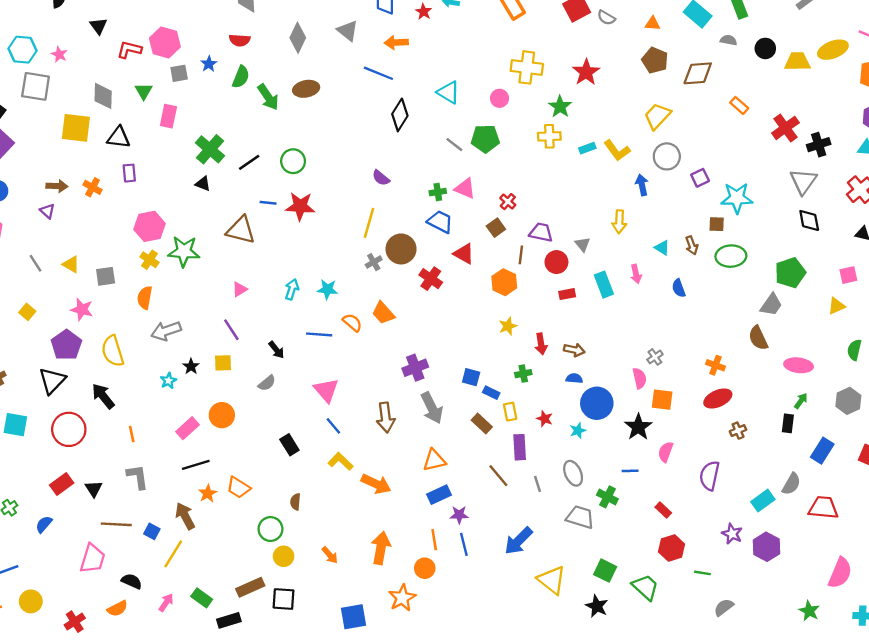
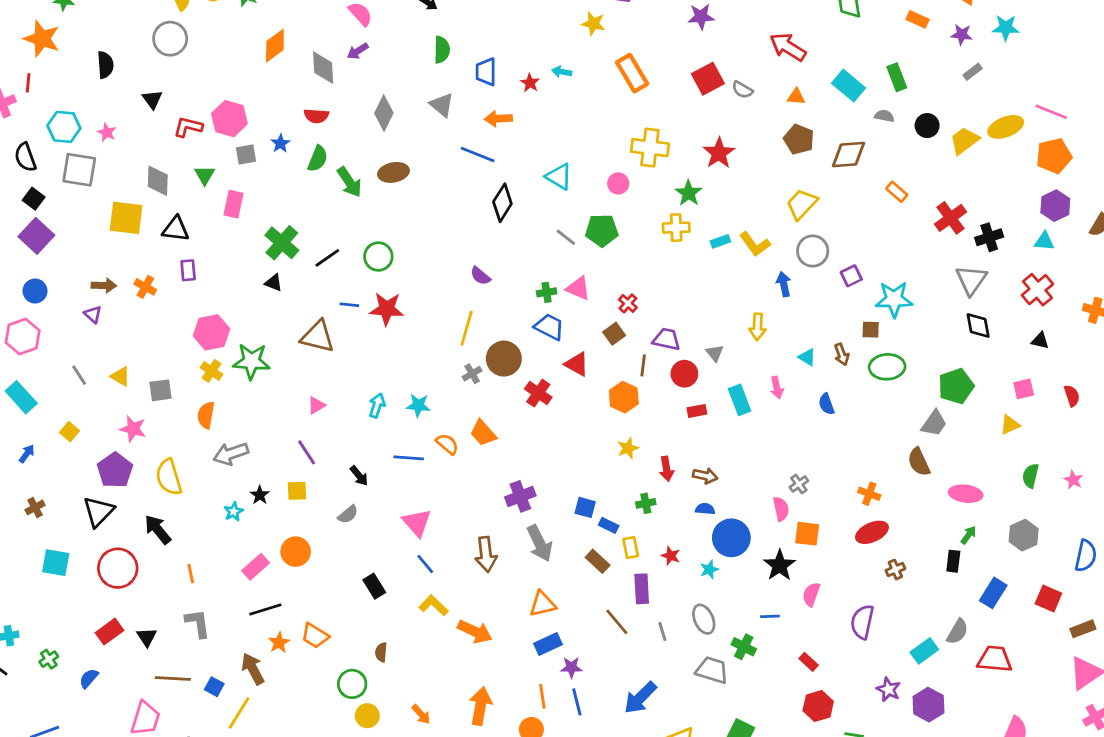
yellow trapezoid: (797, 62) -> (964, 141), turned -36

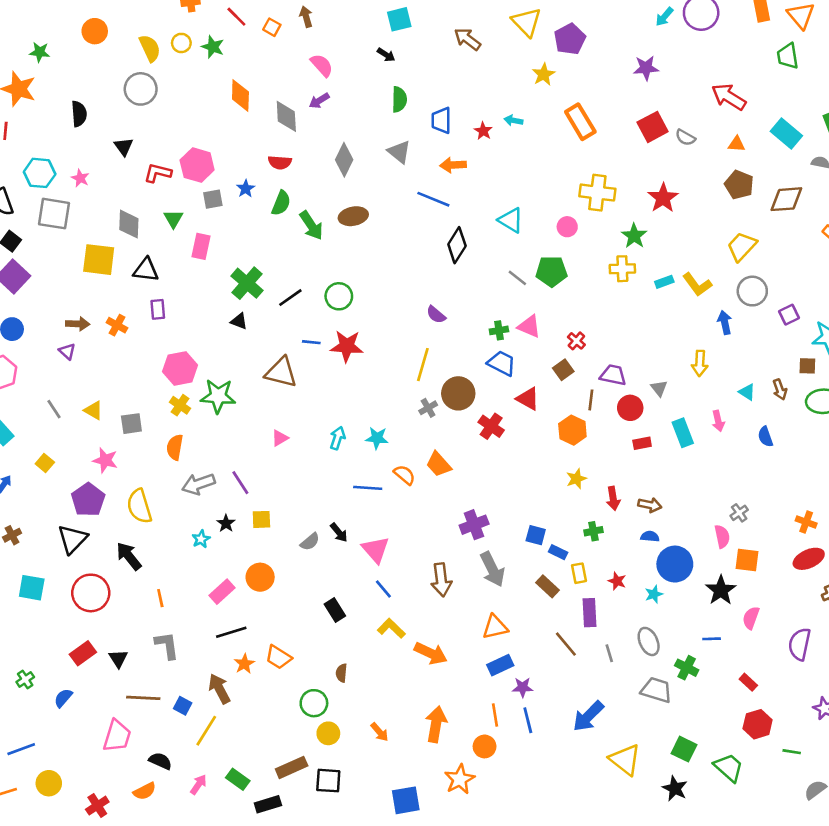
yellow star: (593, 24) -> (544, 74), turned 30
orange diamond: (275, 46) -> (240, 95), turned -52
purple line: (307, 452) -> (240, 483), moved
black arrow: (359, 476) -> (339, 533), moved

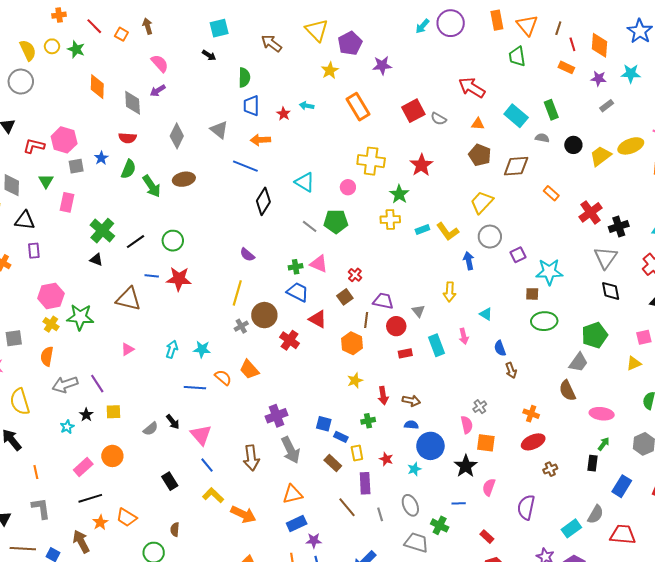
purple star: (646, 68) -> (382, 65), moved
green semicircle: (399, 99) -> (244, 78), moved
brown arrow: (780, 389) -> (511, 370), moved

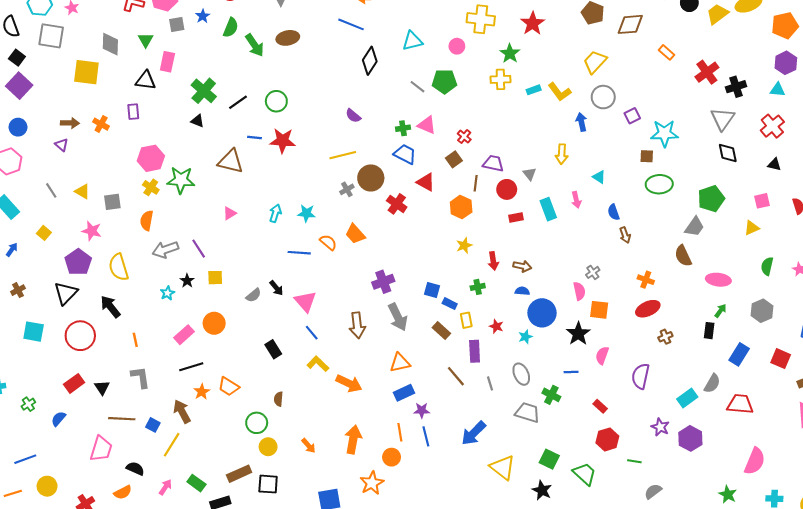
cyan triangle: (305, 182) -> (412, 41), turned -45
black triangle: (25, 220) -> (146, 80), moved
yellow line: (237, 293) -> (343, 155), turned 60

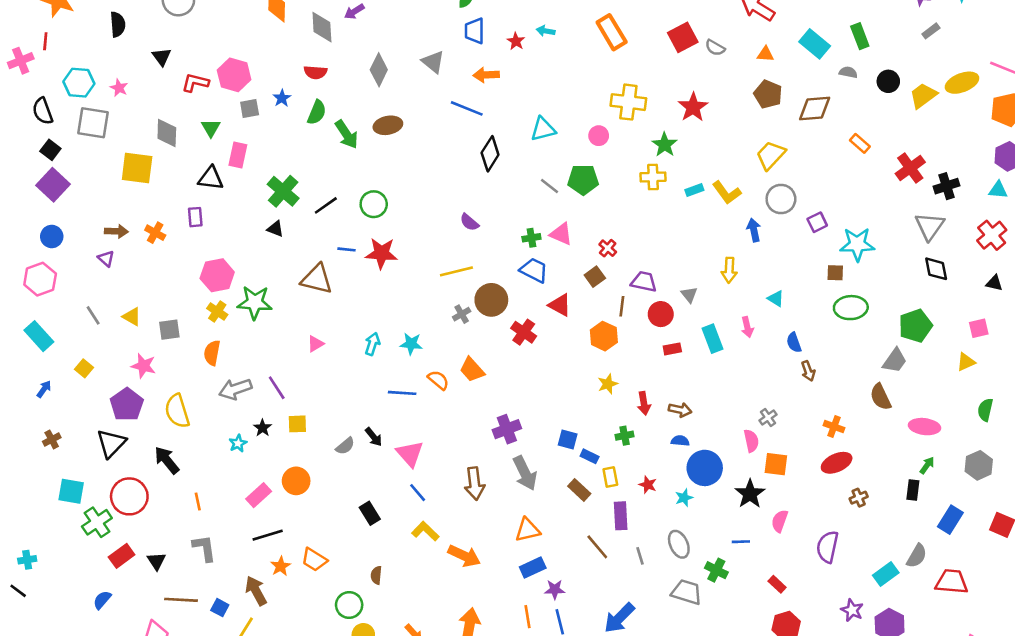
green cross: (28, 404) -> (97, 522), moved, size x1.6

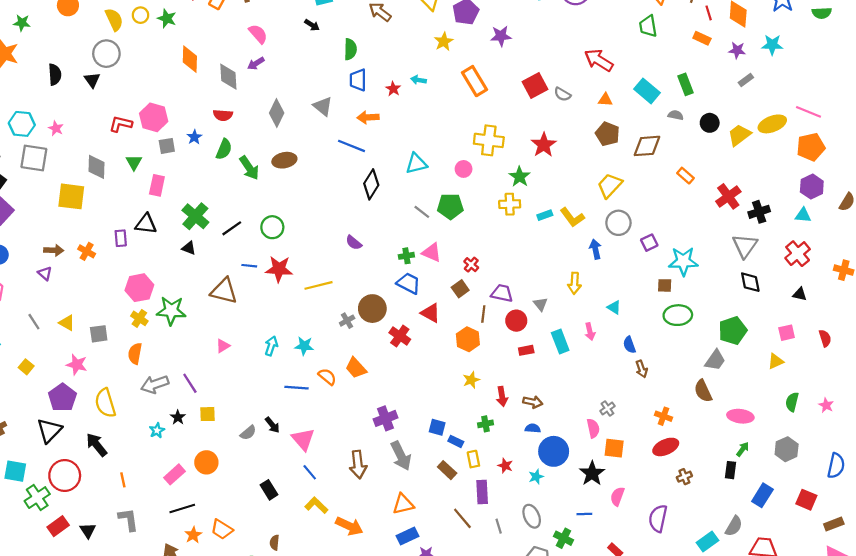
black triangle: (162, 57) -> (92, 80), moved
black triangle: (211, 178) -> (146, 224), moved
yellow line: (456, 271) -> (318, 285), moved

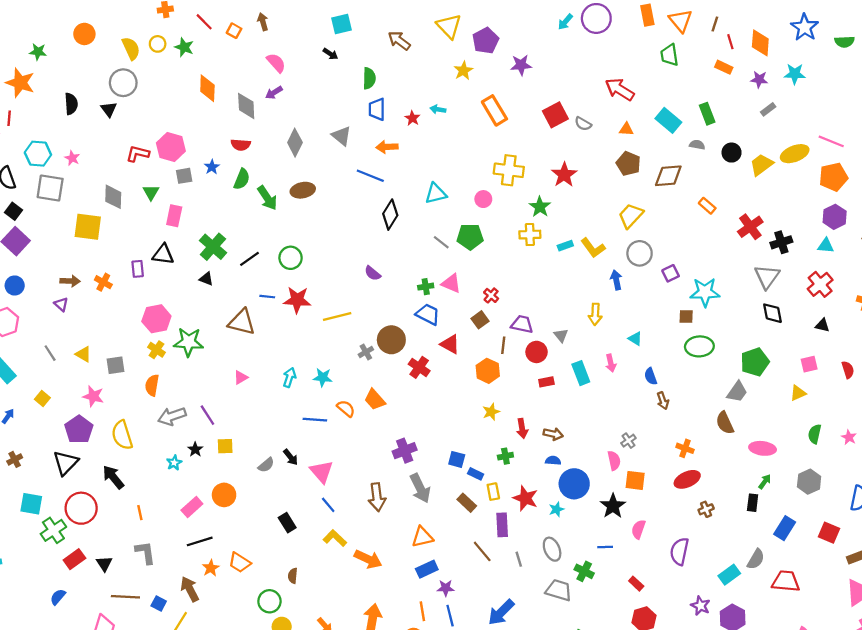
red star: (505, 466) -> (525, 498), size x1.6

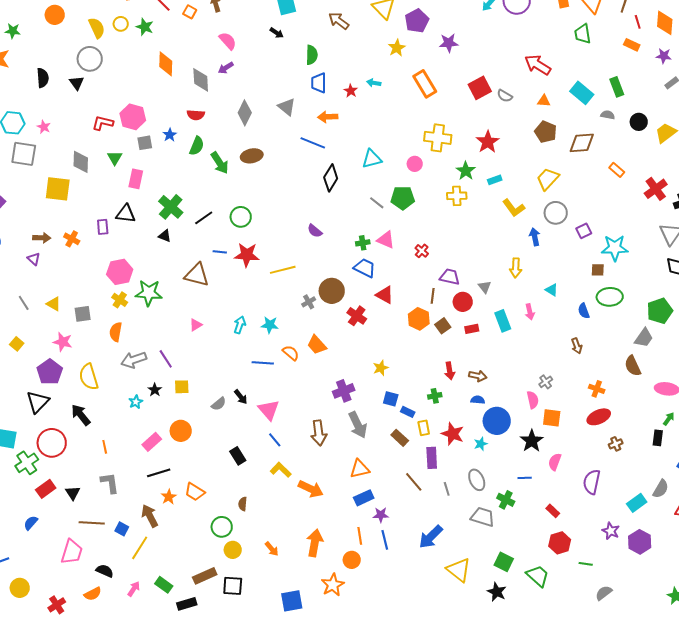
cyan rectangle: (565, 246) -> (495, 180), moved
brown square: (480, 320) -> (443, 326), moved
blue semicircle: (651, 376) -> (584, 311), moved
yellow star: (491, 412) -> (381, 368), moved

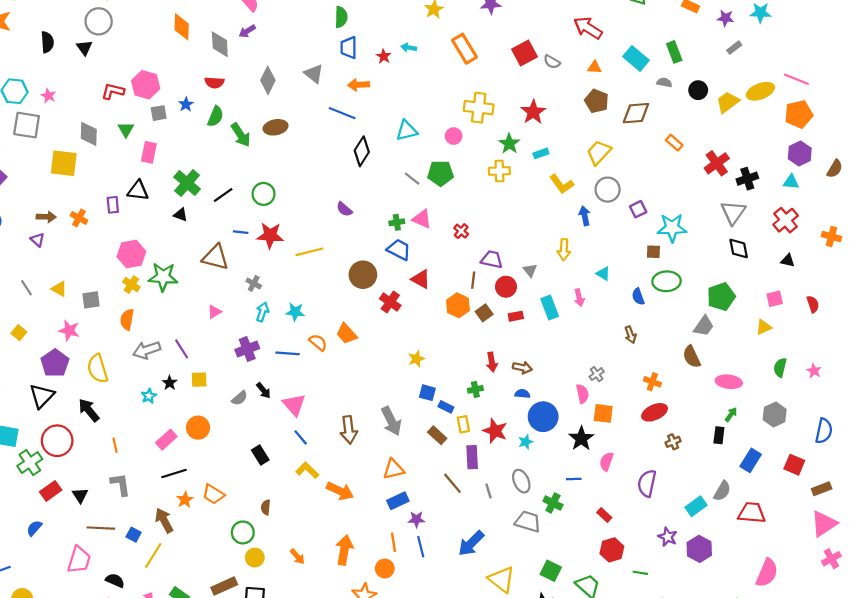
gray cross: (309, 302) -> (254, 283), moved, turned -32
purple cross: (344, 391) -> (247, 349), moved

